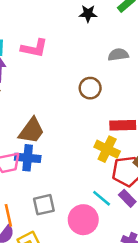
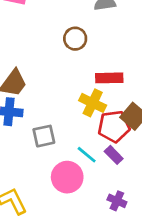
gray square: (44, 205) -> (44, 136), moved

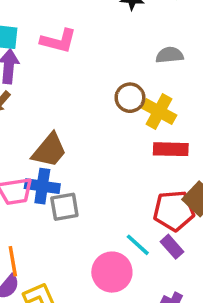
yellow cross: (93, 103) -> (159, 111), moved
gray square: (44, 136) -> (64, 207), moved

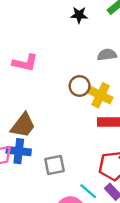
pink L-shape: (58, 41) -> (25, 63), moved
gray square: (64, 207) -> (55, 165), moved

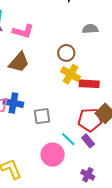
yellow cross: (101, 95) -> (71, 74), moved
brown trapezoid: (23, 125) -> (19, 62), moved

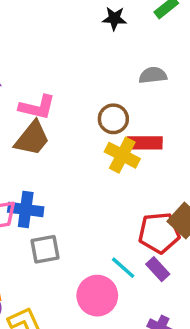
pink L-shape: (23, 31) -> (37, 107), moved
red rectangle: (89, 84) -> (145, 143), moved
gray square: (42, 116) -> (45, 249), moved

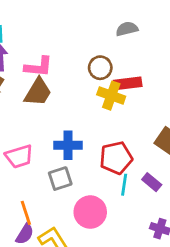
blue cross: (26, 210) -> (68, 145), moved
red pentagon: (159, 233) -> (116, 158), moved
cyan line: (123, 268) -> (124, 185), turned 65
pink circle: (97, 296) -> (90, 212), moved

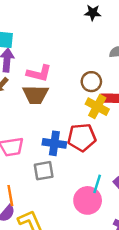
brown trapezoid: (38, 92) -> (35, 95), turned 52
red pentagon: (116, 158) -> (82, 137), moved
pink circle: (90, 212) -> (88, 200), moved

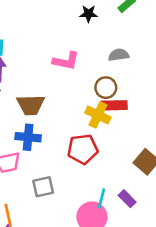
pink L-shape: (39, 73) -> (66, 61), moved
brown circle: (91, 82) -> (106, 88), moved
blue cross: (54, 143) -> (28, 137), moved

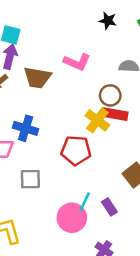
brown trapezoid: (31, 105) -> (37, 78), moved

